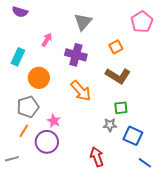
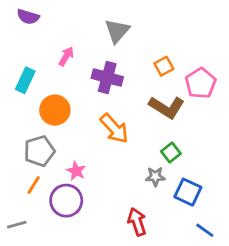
pink pentagon: (142, 22) -> (201, 83), moved
green square: (121, 108) -> (171, 152), turned -32

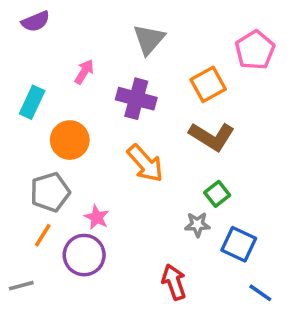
purple semicircle: (28, 17) -> (36, 21), turned -40
orange square: (164, 66) -> (208, 84), size x1.4
pink pentagon: (201, 83) -> (255, 50), moved

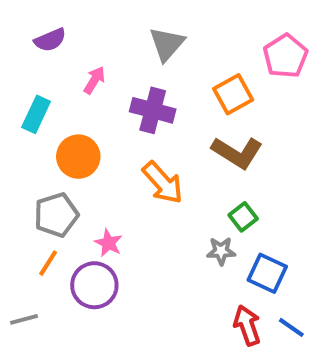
purple semicircle: (36, 21) -> (50, 40), moved
red arrow: (174, 282) -> (247, 325), moved

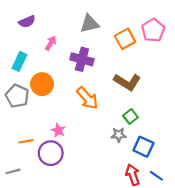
gray triangle: (167, 44) -> (90, 24), turned 36
orange square: (233, 94) -> (125, 39), moved
gray pentagon: (56, 215) -> (17, 96), moved, turned -30
orange line: (48, 263) -> (26, 141), turned 48

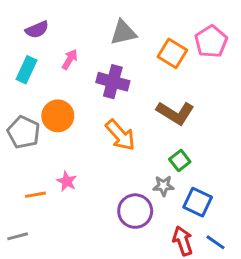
orange square: (125, 39) -> (172, 53), turned -30
cyan rectangle: (19, 61) -> (27, 70), moved
pink star: (58, 130) -> (67, 181), moved
purple circle: (51, 153) -> (135, 211), moved

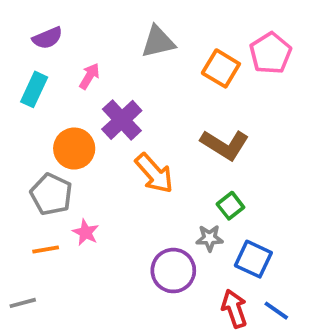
purple cross: (113, 82) -> (122, 120), moved, turned 32
gray pentagon: (24, 132) -> (51, 194), moved

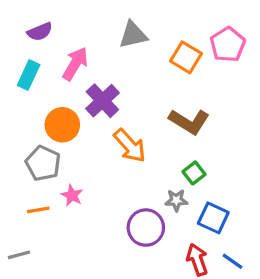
pink arrow: (89, 76) -> (75, 64), size x1.5

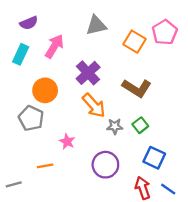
purple cross: (102, 101) -> (88, 73), moved
pink star: (72, 195) -> (67, 141), moved
gray star: (176, 200) -> (115, 126), moved
orange line: (38, 210) -> (45, 166), moved

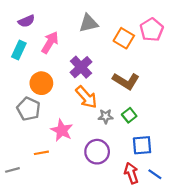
pink star: (67, 141) -> (62, 130), size x1.5
blue square: (154, 158) -> (142, 145), turned -30

